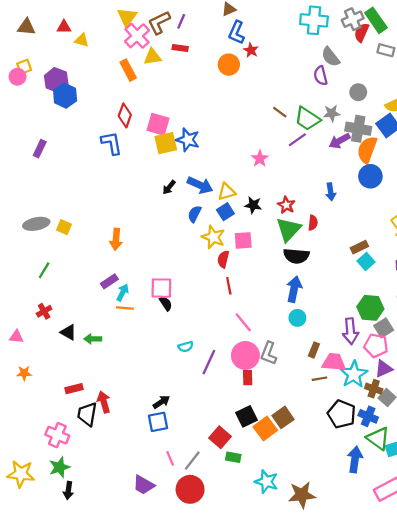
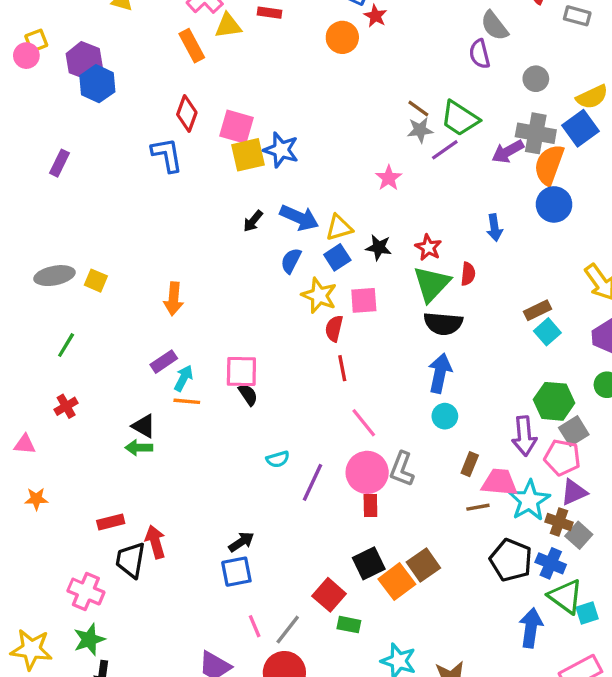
gray star: (332, 113) -> (420, 130), moved
black triangle: (68, 332) -> (144, 426), moved

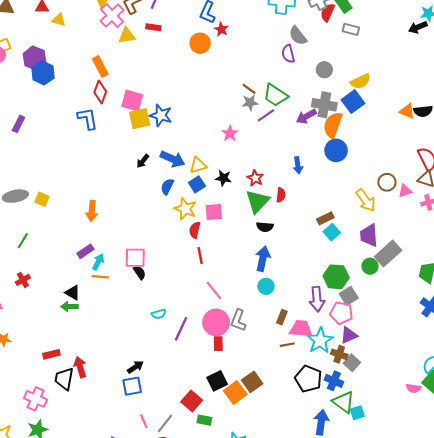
orange rectangle: (192, 46) -> (100, 67), moved
black semicircle: (443, 324) -> (265, 227), size x0.7

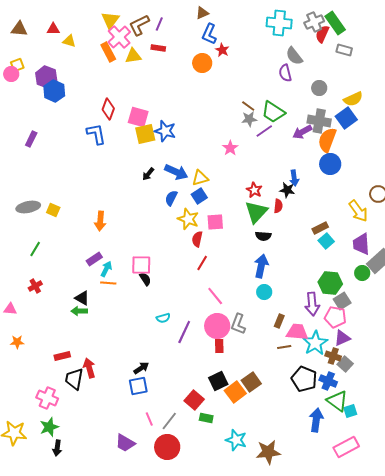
orange rectangle: (100, 67) -> (108, 52), moved
black star: (223, 178) -> (287, 190), moved
red line: (200, 256) -> (202, 263), turned 42

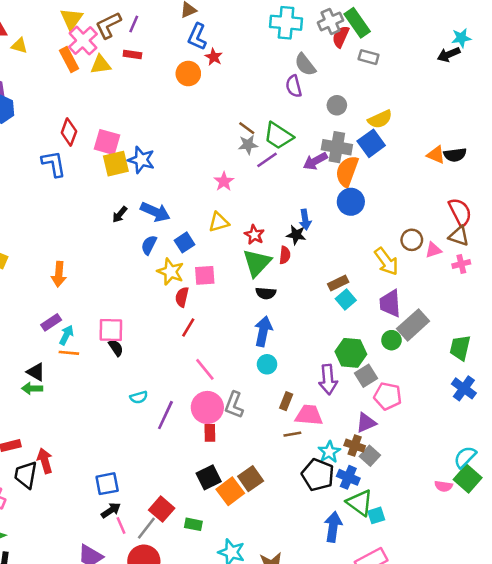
yellow triangle: (200, 178) -> (219, 222), moved
pink pentagon: (335, 317) -> (388, 396), moved
cyan star: (315, 343) -> (329, 452), moved, size x0.7
black arrow: (141, 368) -> (111, 510), moved
red square: (194, 400) -> (162, 509), moved

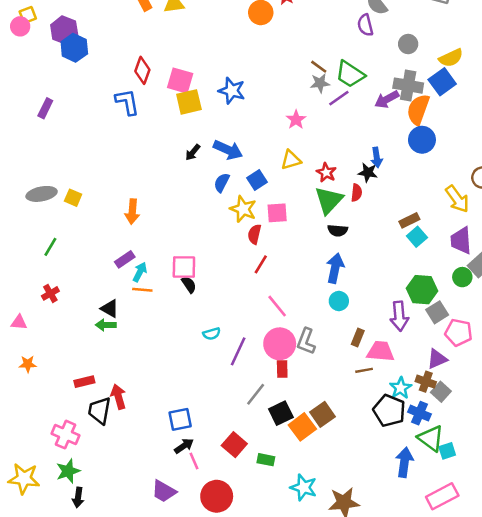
blue star: (141, 160) -> (232, 91), moved
gray line: (146, 528) -> (256, 394), moved

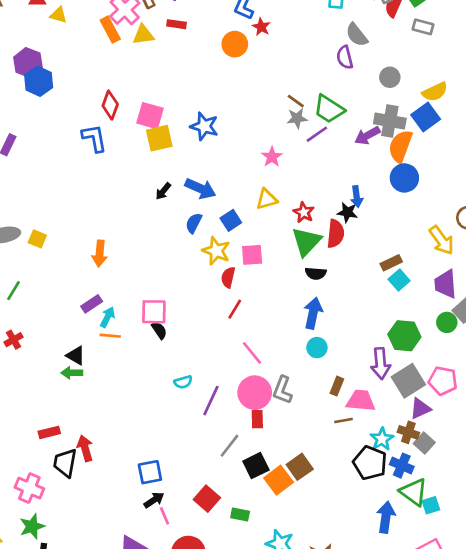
red semicircle: (356, 193) -> (335, 234), size x1.5
gray square: (437, 312) -> (408, 381), moved, size x1.4

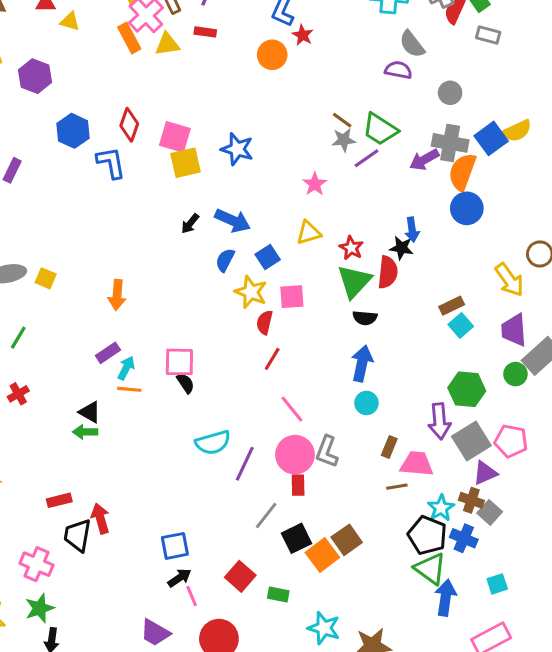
purple semicircle: (345, 57) -> (398, 70), turned 115
blue hexagon: (39, 81) -> (73, 131), moved
yellow semicircle: (435, 92) -> (517, 131), moved
cyan semicircle: (183, 382) -> (213, 443), size x1.6
green triangle: (414, 492) -> (430, 569), moved

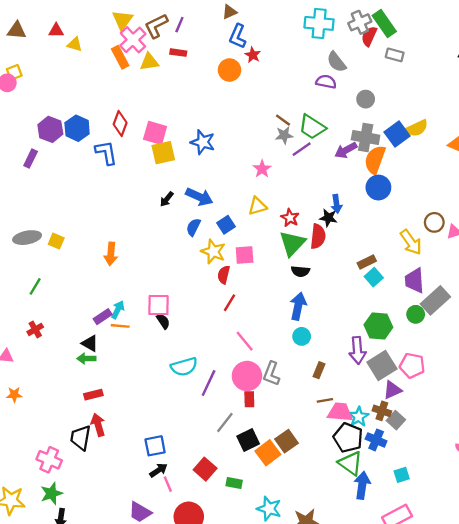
purple hexagon: (35, 76) -> (50, 129), moved
purple rectangle: (108, 353) -> (103, 317), moved
pink trapezoid: (417, 464) -> (340, 412), moved
red rectangle: (59, 500) -> (93, 395), moved

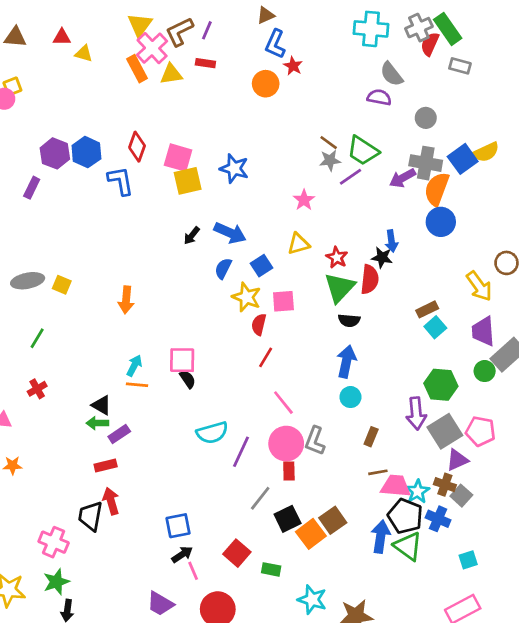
purple rectangle: (103, 317) -> (119, 434), moved
blue arrow: (362, 485) -> (381, 537), moved

